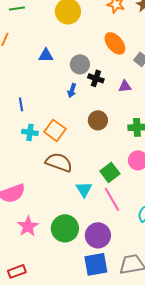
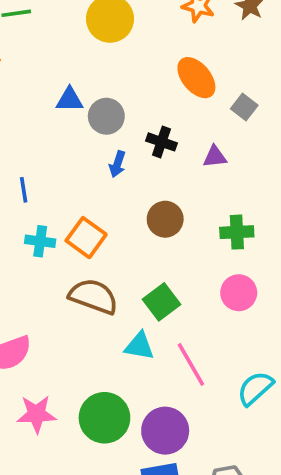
gray circle: (80, 64) -> (106, 116), moved
green square: (110, 172) -> (161, 302), moved
cyan triangle: (84, 189) -> (139, 346), turned -48
pink star: (28, 226) -> (36, 414), turned 30

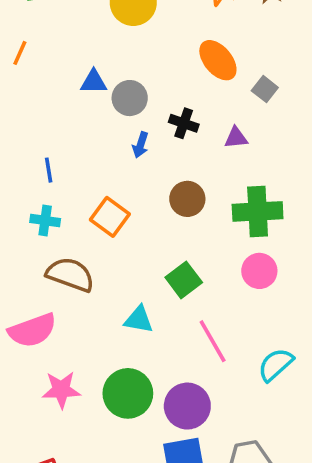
green cross: (237, 232) -> (258, 211), size x1.5
cyan cross: (40, 241) -> (45, 220), moved
brown semicircle: (93, 296) -> (70, 275), moved
cyan triangle: (139, 346) -> (139, 320), moved

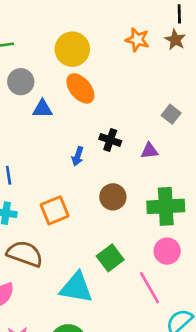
orange ellipse: (218, 60) -> (80, 88), moved
gray circle: (130, 98) -> (21, 82), moved
orange square: (110, 217) -> (55, 210), turned 32
cyan triangle: (139, 320) -> (76, 288), size x1.5
pink line: (213, 341) -> (149, 288), moved

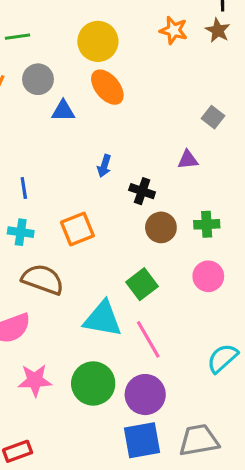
black cross: (110, 140) -> (142, 191), moved
brown circle: (113, 197) -> (161, 227), moved
green cross: (166, 206) -> (207, 224), size x0.6
pink line: (149, 288) -> (148, 339), moved

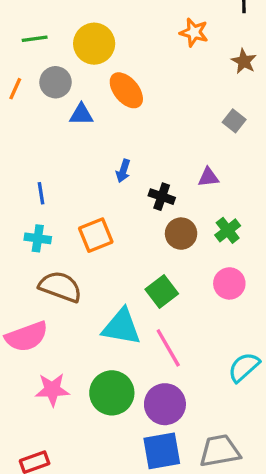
brown star: (218, 30) -> (244, 61), moved
yellow circle: (98, 41) -> (94, 44), moved
purple triangle: (188, 160) -> (208, 177), moved
green cross: (207, 224) -> (228, 230), turned -35

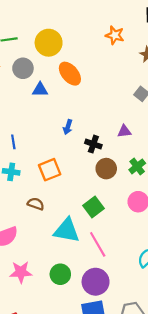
brown semicircle: (60, 287) -> (36, 204), moved, size x0.6
green circle: (112, 393) -> (60, 274), size x0.7

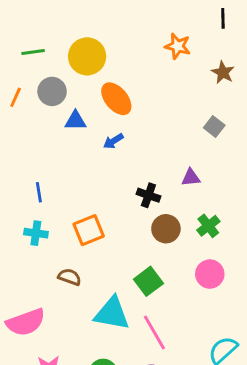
blue arrow: (68, 127) -> (113, 141), moved, turned 40

